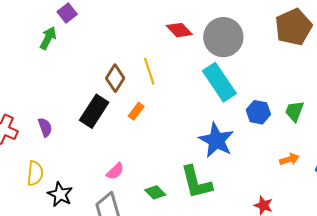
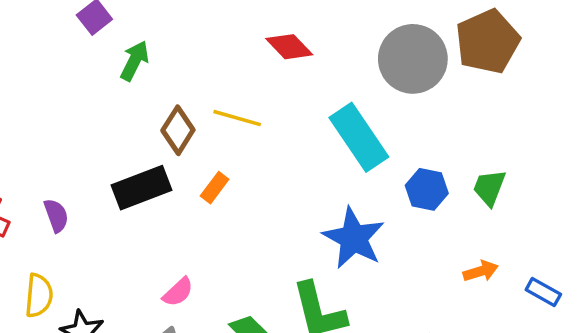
gray circle: (223, 37) -> (413, 59), moved
green arrow: (48, 38) -> (134, 61), moved
yellow line: (149, 71) -> (237, 118), turned -56
black rectangle: (94, 111) -> (141, 188), turned 36

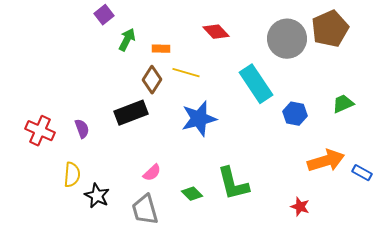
orange rectangle: (215, 188) -> (161, 49), moved, turned 54
green trapezoid: (489, 188) -> (343, 104), moved, turned 45
blue star: (354, 238) -> (199, 119), moved, turned 30
orange arrow: (481, 271) -> (326, 161), size x1.8

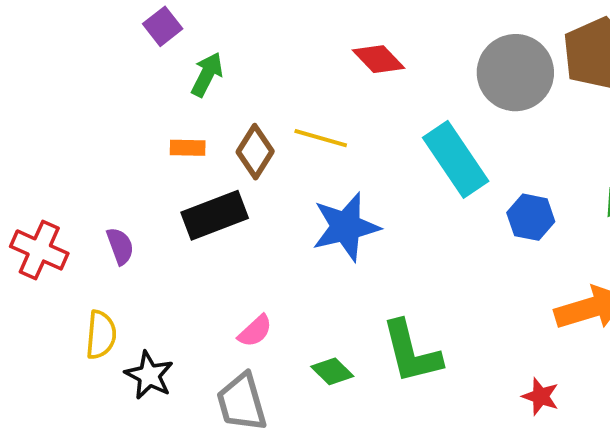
orange rectangle: (161, 49) -> (188, 148), moved

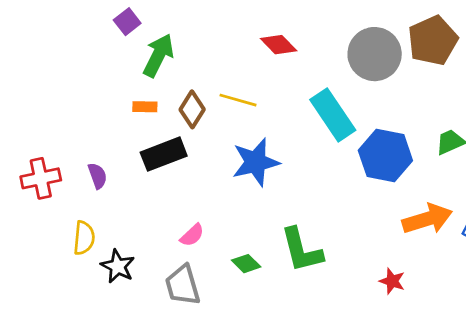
green arrow: (207, 75) -> (158, 55), size x1.4
blue hexagon: (531, 217) -> (385, 155), size x1.6
red cross: (39, 250) -> (41, 178), turned -36

